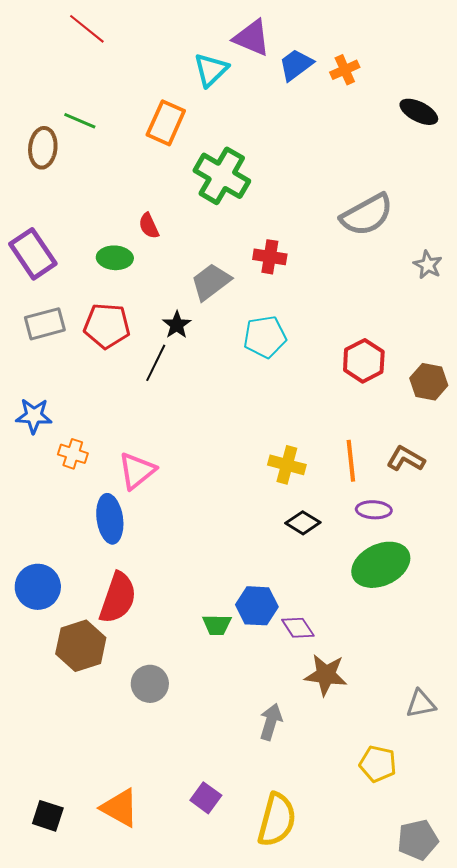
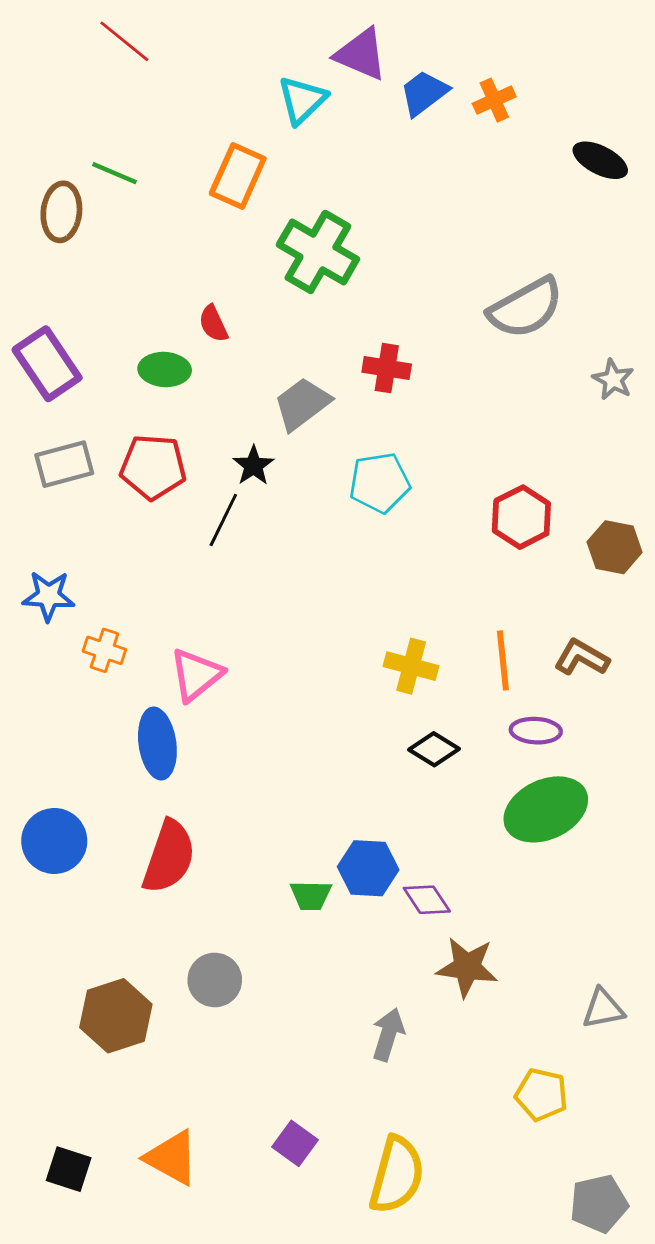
brown hexagon: (81, 646) -> (116, 1016), moved

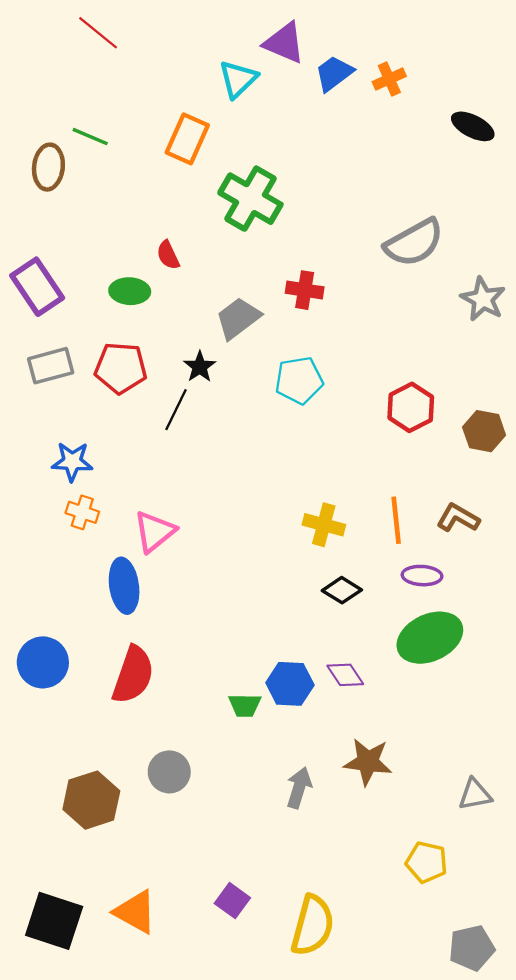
gray star: (613, 380) -> (483, 299), size x1.4
blue star: (49, 596) -> (72, 462), moved
purple diamond: (427, 900) -> (345, 675), moved
gray arrow: (388, 1034) -> (299, 788), moved
black square: (69, 1169) -> (54, 921), size x1.6

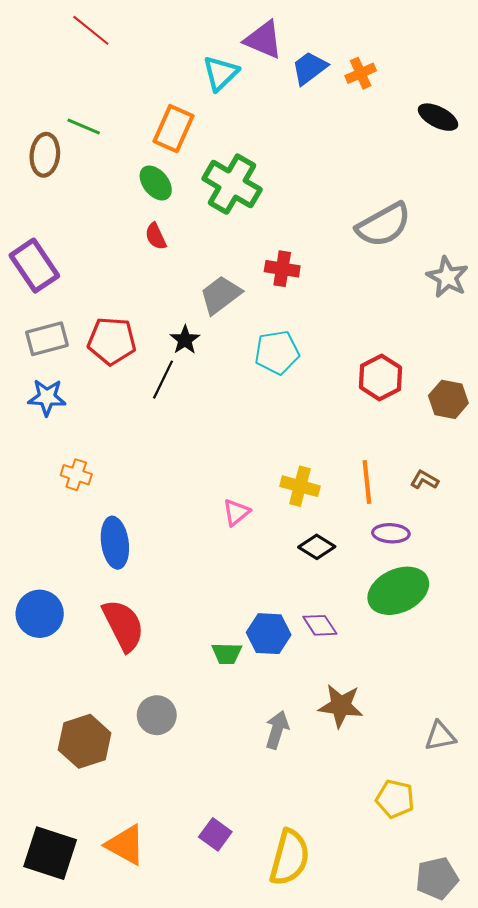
green ellipse: (130, 291) -> (156, 183), moved, turned 48
blue star: (72, 462) -> (47, 397), moved
brown L-shape: (458, 518) -> (424, 480), size x0.7
pink triangle: (155, 532) -> (236, 512), moved, size x0.7
red semicircle: (133, 675) -> (123, 625), turned -46

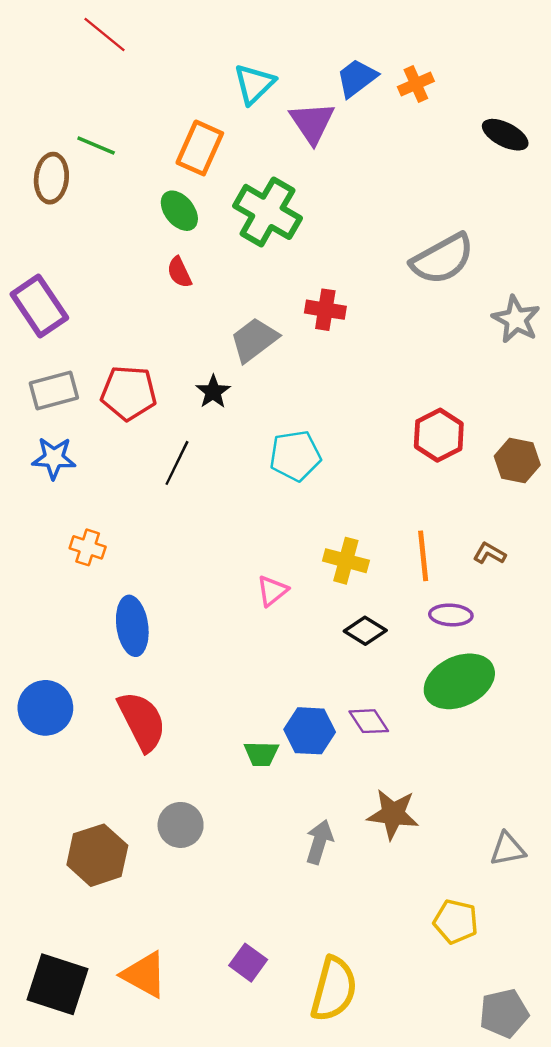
purple triangle: (263, 40) -> (312, 123), moved, turned 33
cyan pentagon: (277, 352) -> (295, 456), moved
black line: (163, 380) -> (177, 463), moved

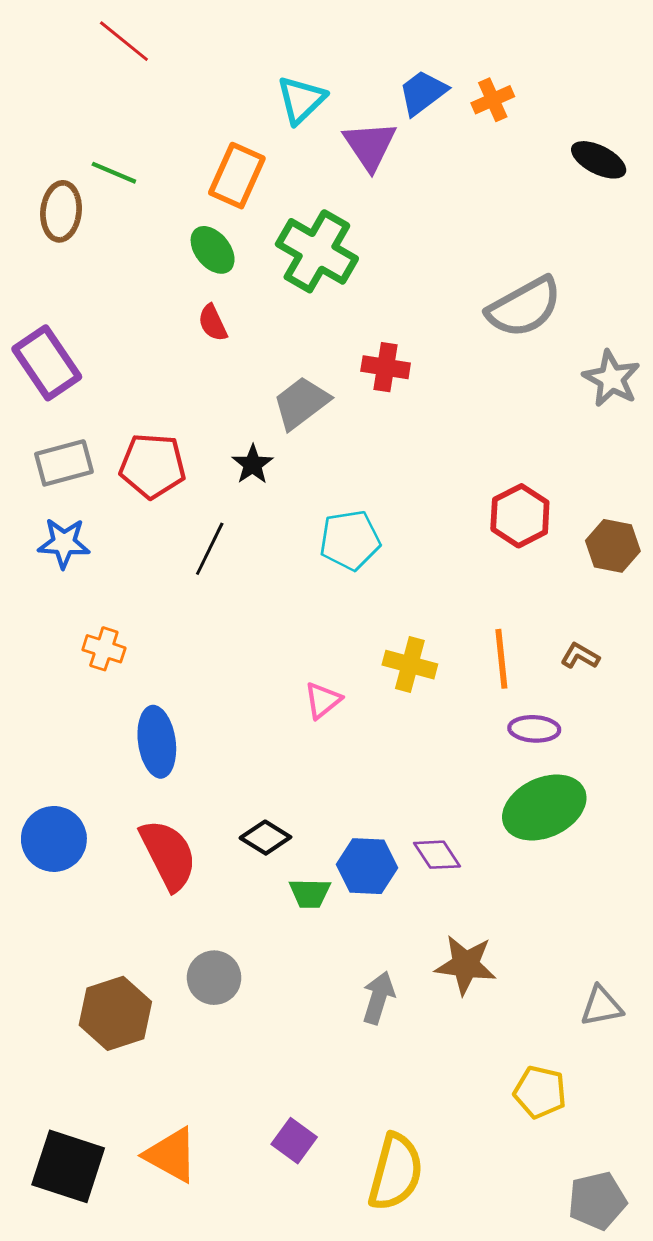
black diamond: (365, 631) -> (265, 838), moved

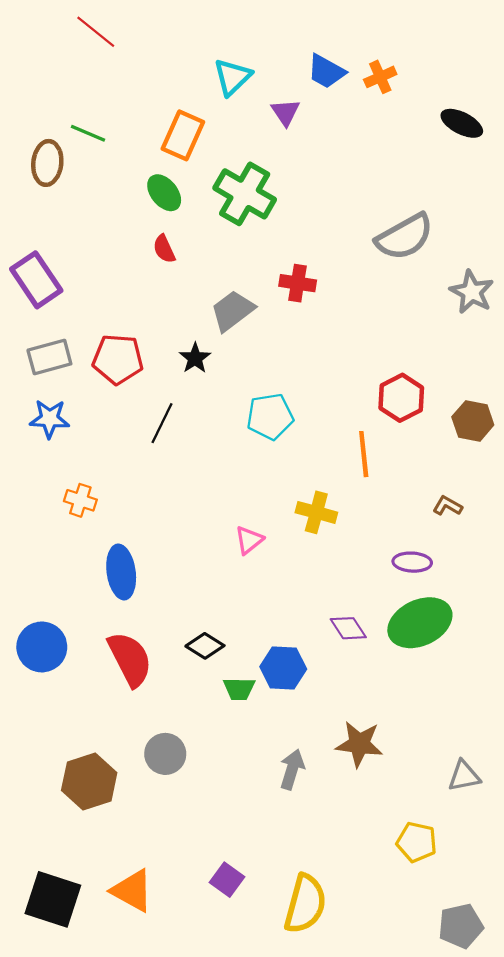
blue trapezoid: (423, 93) -> (326, 71), turned -114
purple triangle: (370, 146) -> (285, 112), size x0.7
orange line: (501, 659) -> (364, 454), moved
purple diamond: (437, 855) -> (348, 628), moved

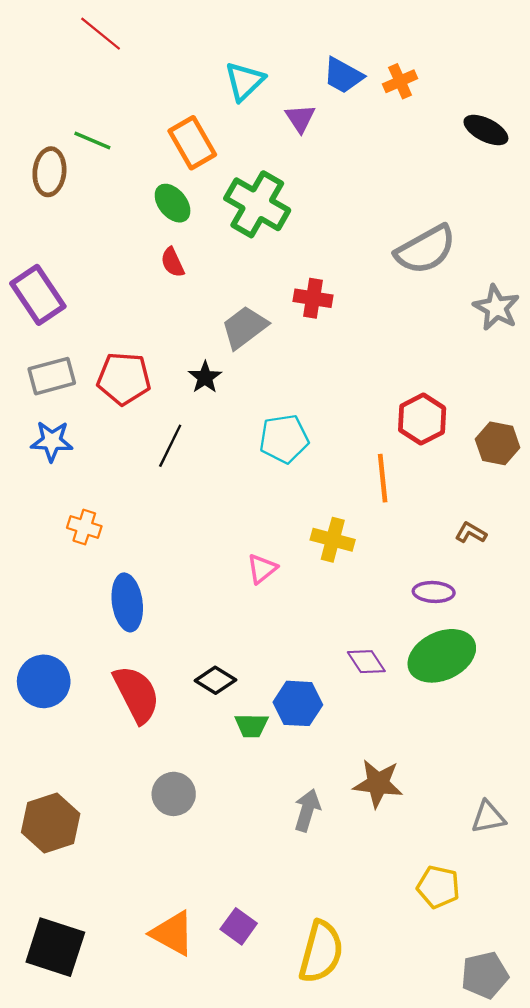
orange rectangle: (183, 135) -> (192, 143), turned -54
brown hexagon: (89, 781) -> (51, 823), moved
orange triangle: (132, 891) -> (173, 933), moved

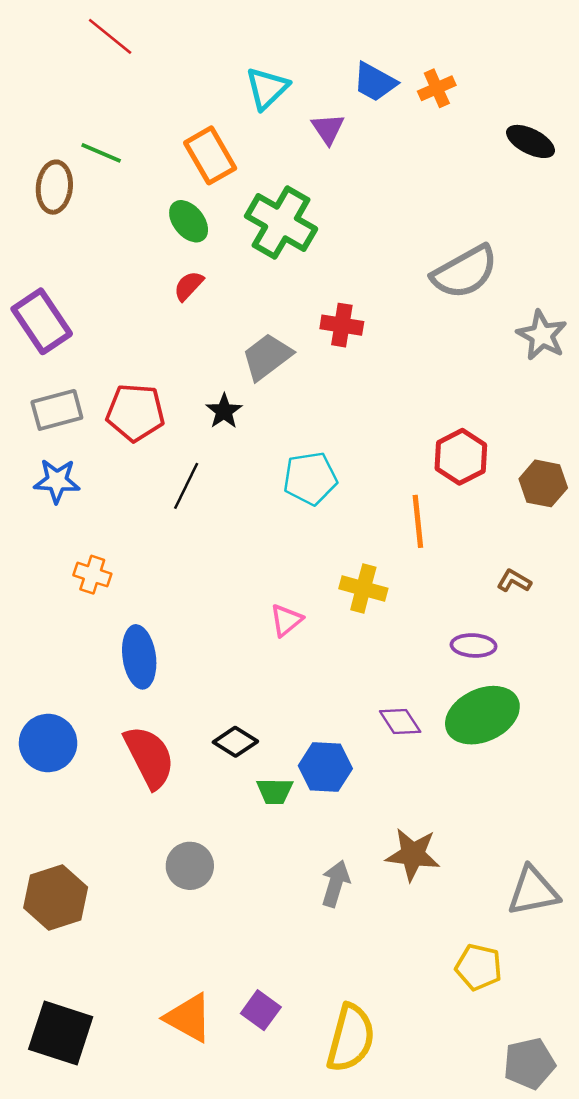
red semicircle: (173, 262) -> (189, 286), turned 68
gray triangle: (488, 817) -> (533, 891), size x1.4

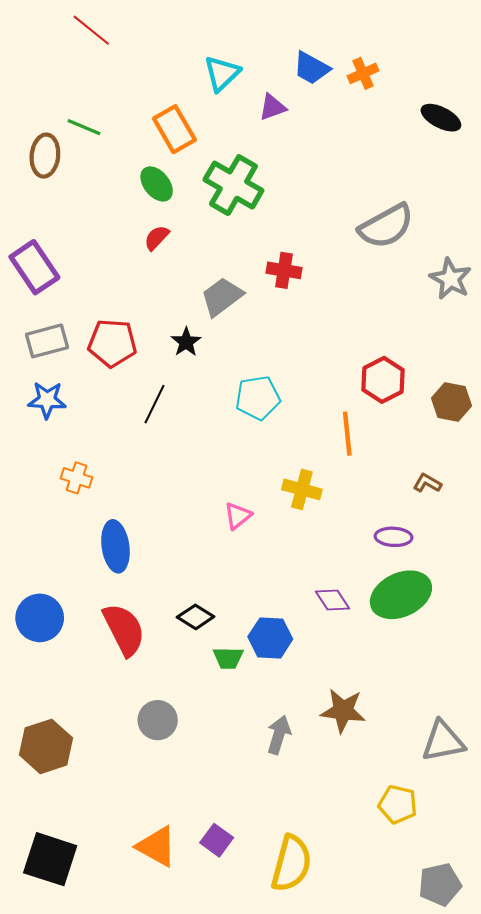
purple triangle: (328, 129) -> (272, 107), turned 44

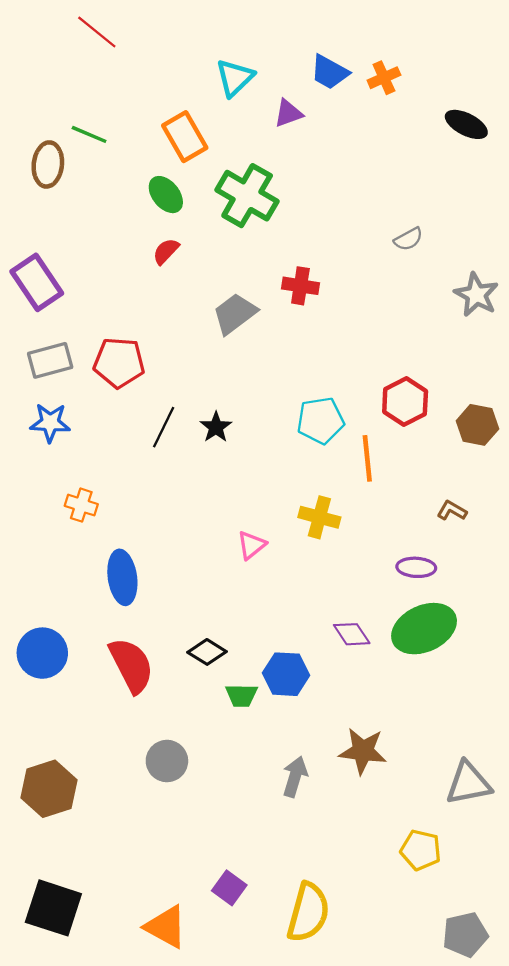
gray semicircle: (386, 226) -> (408, 239), size x0.5
black star: (186, 342) -> (216, 427), moved
cyan pentagon: (258, 398) -> (321, 420), moved
orange triangle: (157, 847) -> (166, 927), moved

